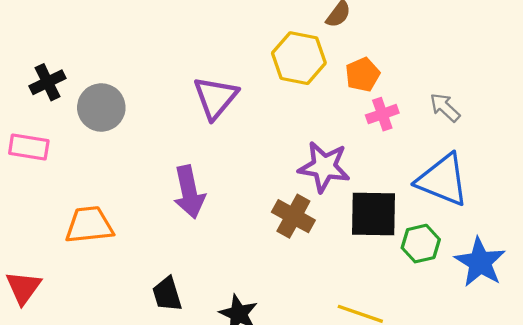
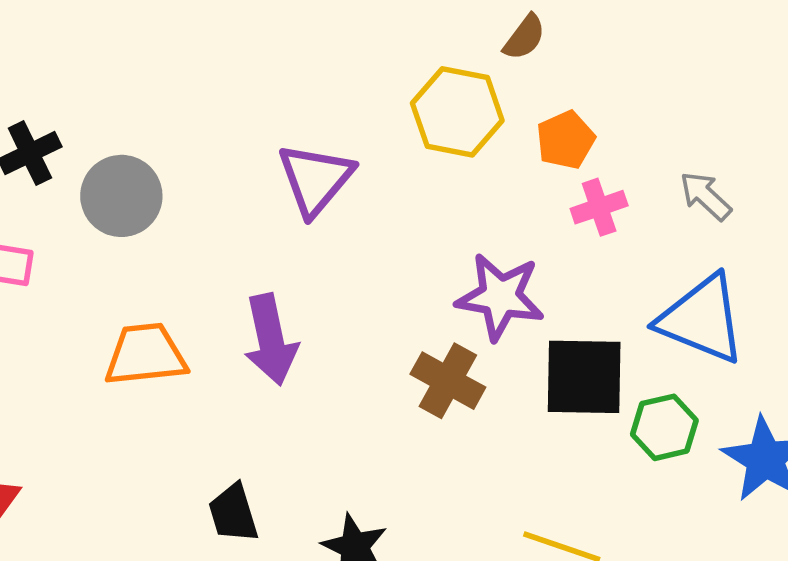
orange trapezoid: (89, 225) -> (146, 355), moved

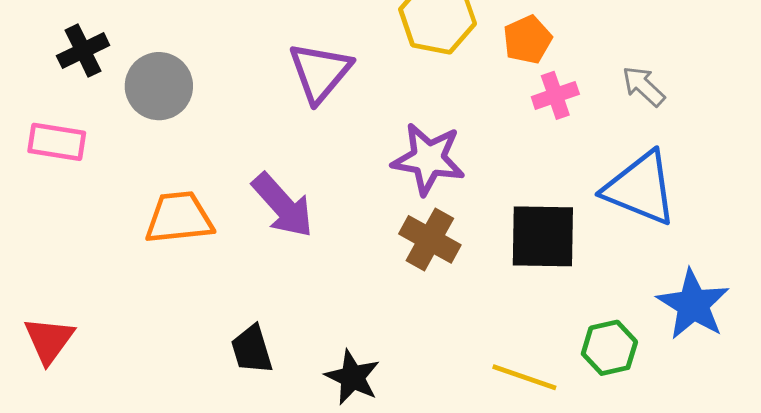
purple star: (500, 297) -> (428, 159), moved
purple arrow: (271, 340) -> (283, 205), turned -30
green hexagon: (664, 427) -> (609, 348), moved

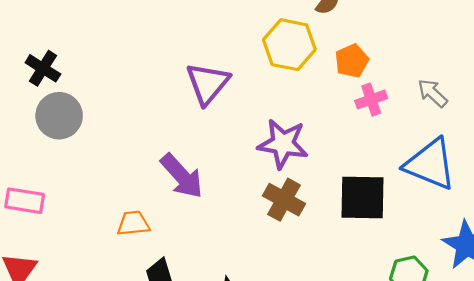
black cross: (83, 51) -> (43, 68), turned -32
gray circle: (159, 86) -> (59, 116), moved
pink rectangle: (57, 142) -> (25, 201), moved
orange trapezoid: (179, 218) -> (133, 223), moved, size x0.7

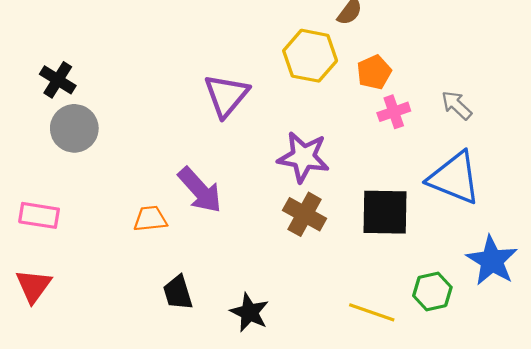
orange trapezoid: (133, 223) -> (150, 219), moved

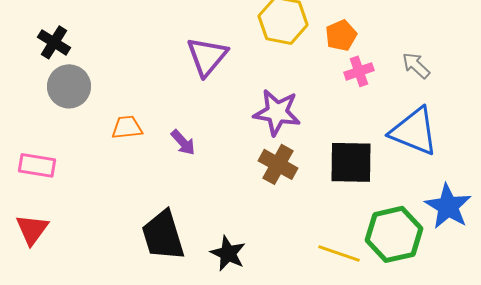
purple arrow: (200, 190) -> (183, 142), size x0.6
orange trapezoid: (150, 219) -> (127, 127), moved
green hexagon: (432, 291) -> (394, 234), size x1.6
black trapezoid: (178, 293) -> (163, 235), size x1.6

